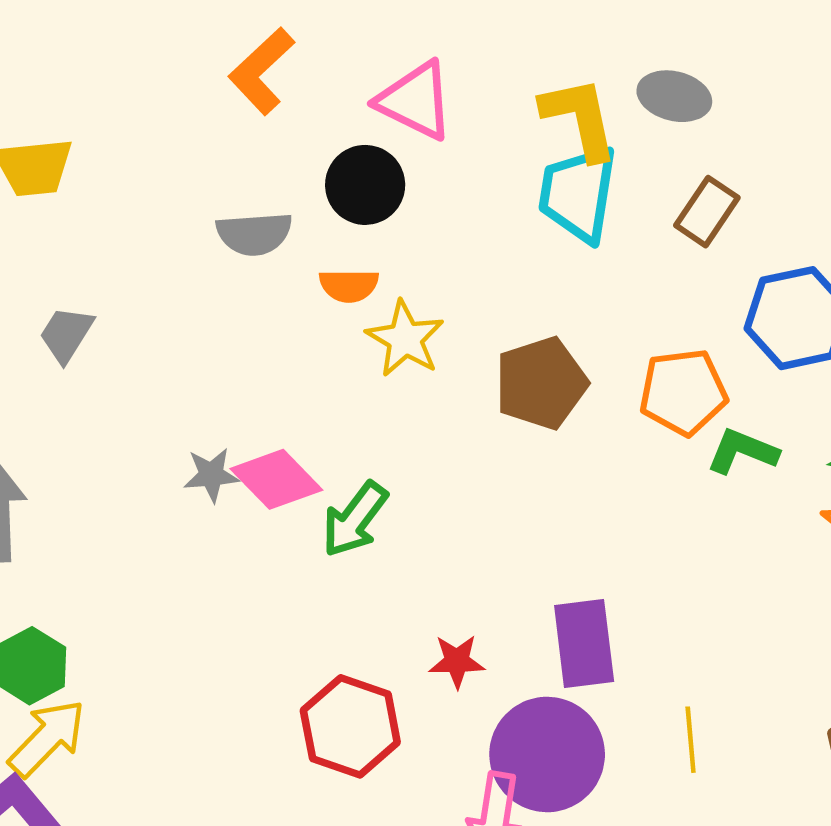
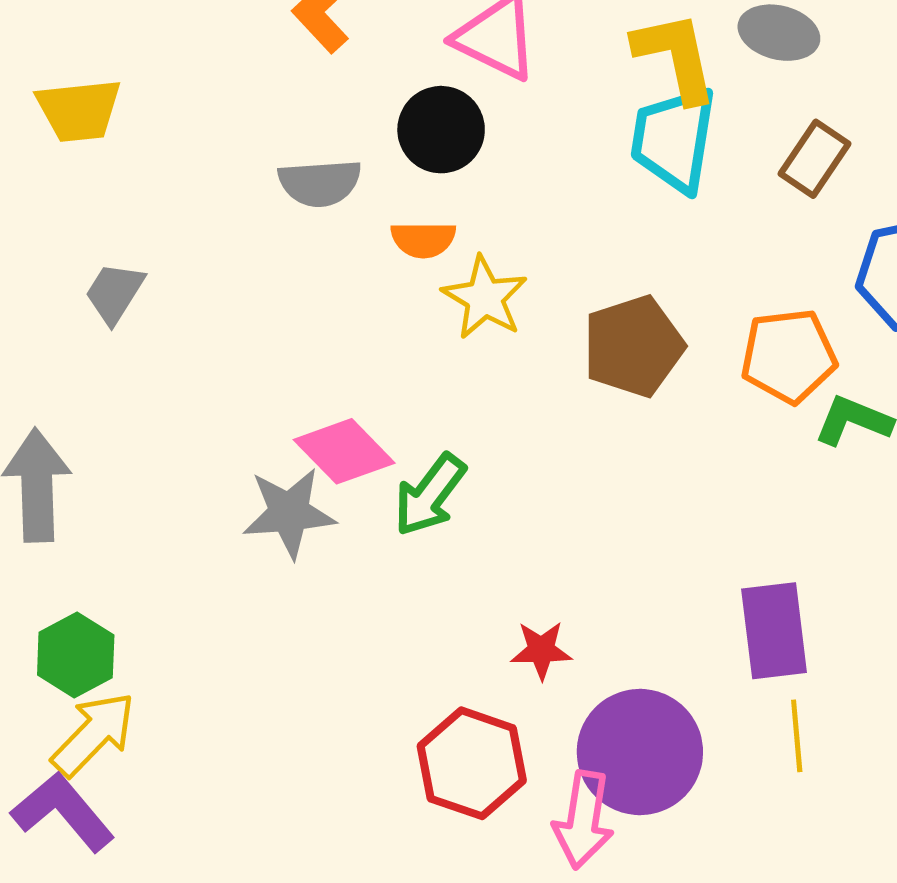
gray star: (211, 475) -> (289, 513), moved, size x1.5
purple rectangle: (584, 644) -> (774, 631), moved
red hexagon: (350, 726) -> (472, 763), moved

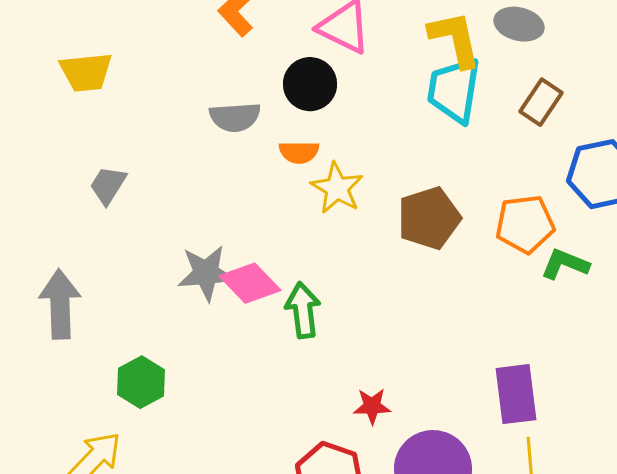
green arrow: (430, 495) -> (303, 310), turned 136
gray star: (289, 513) -> (206, 273), moved
green hexagon: (76, 655) -> (141, 382), moved

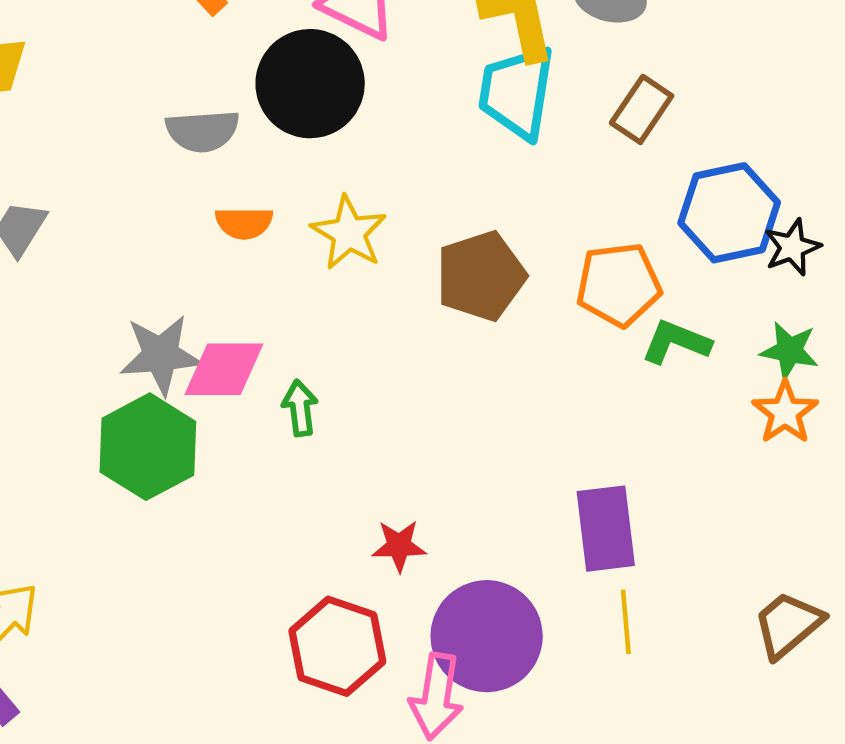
black circle: (310, 84) -> (310, 84), size x1.4
orange semicircle: (299, 152) -> (244, 223), moved
pink diamond: (250, 283) -> (224, 369), turned -46
green arrow: (303, 310) -> (300, 408), size x0.7
green hexagon: (141, 382) -> (148, 447), moved, size x1.4

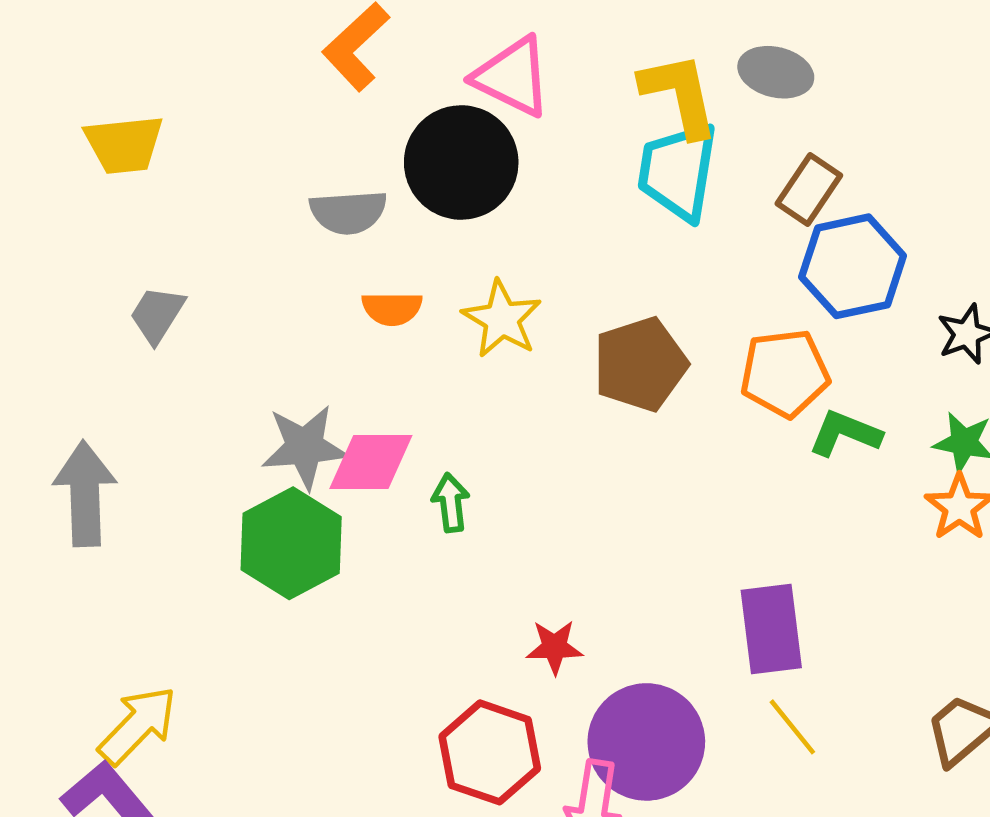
blue hexagon: (729, 213) -> (853, 266), moved
yellow line: (626, 622) -> (792, 727), turned -34

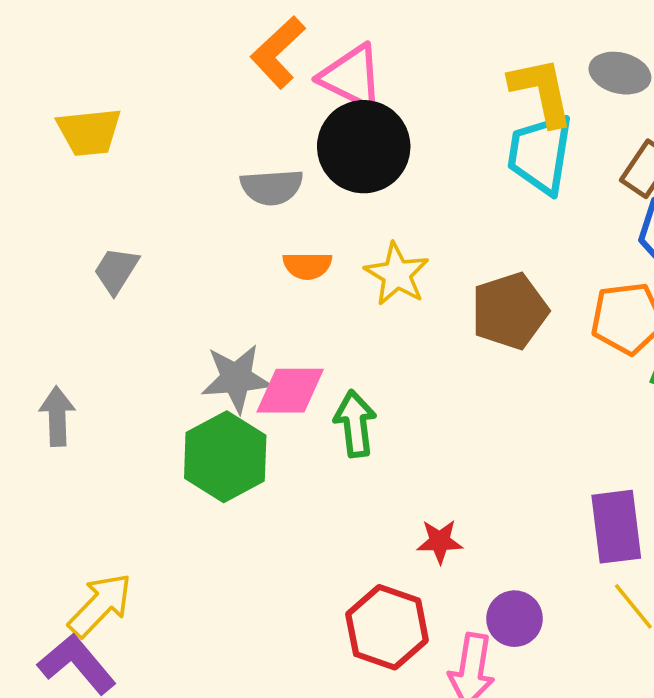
pink triangle: (512, 77) -> (351, 77), moved
gray arrow: (85, 494) -> (57, 416), size x0.7
green arrow: (451, 503) -> (355, 424), size x1.4
purple circle: (646, 742) -> (515, 619), size x0.6

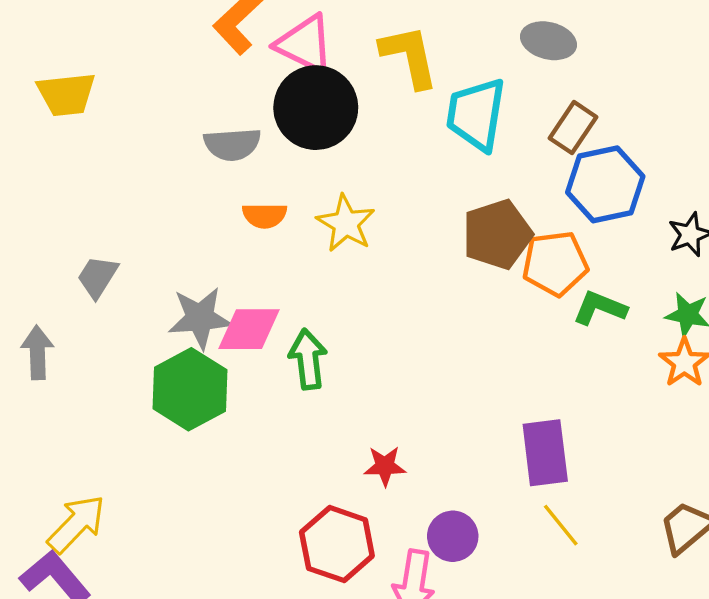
yellow L-shape: (541, 91) -> (409, 56), moved
gray trapezoid: (116, 270) -> (98, 277), moved
brown pentagon: (510, 311) -> (497, 234), moved

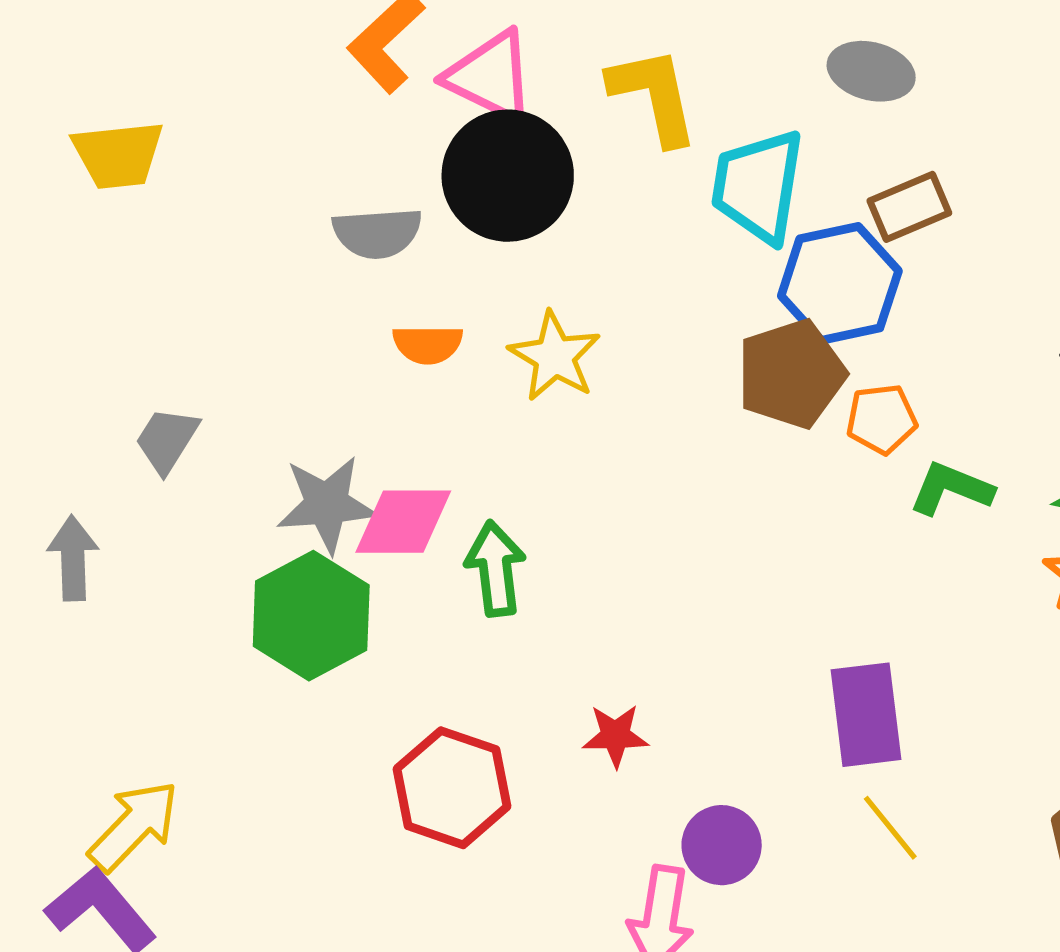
brown rectangle: (573, 128) -> (909, 207), turned 33
blue hexagon: (605, 184) -> (840, 283), moved
orange pentagon: (555, 263) -> (882, 419), size x0.7
red hexagon: (337, 544) -> (452, 788), moved

